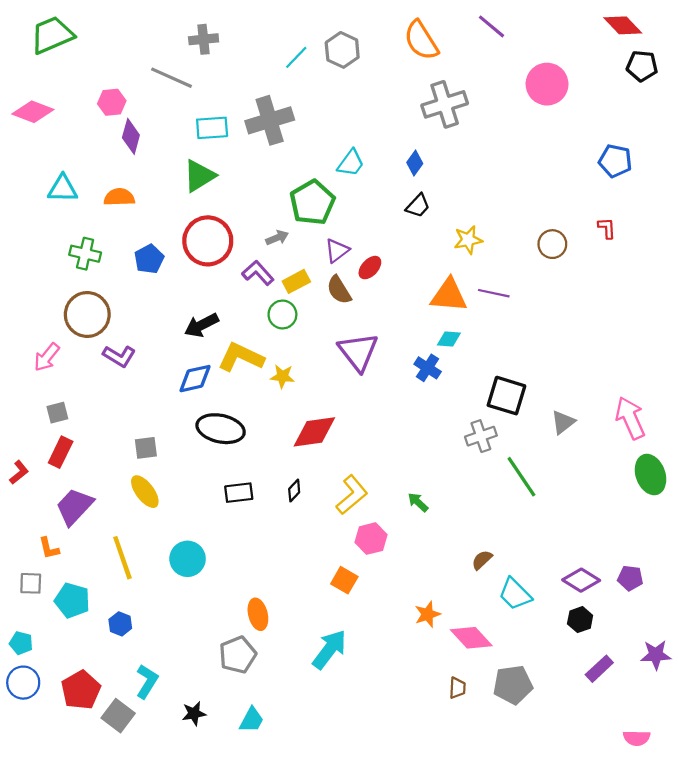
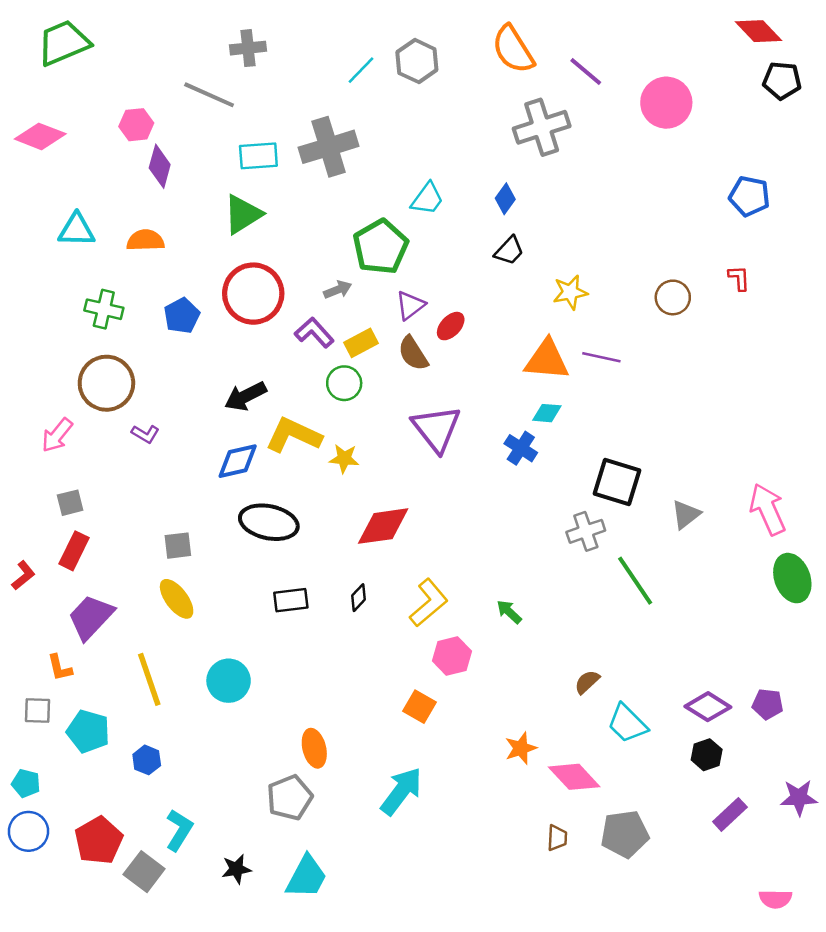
purple line: (492, 26) -> (586, 71), moved
purple L-shape: (119, 356) -> (145, 434), size x0.7
cyan trapezoid: (252, 720) -> (306, 877), size x1.4

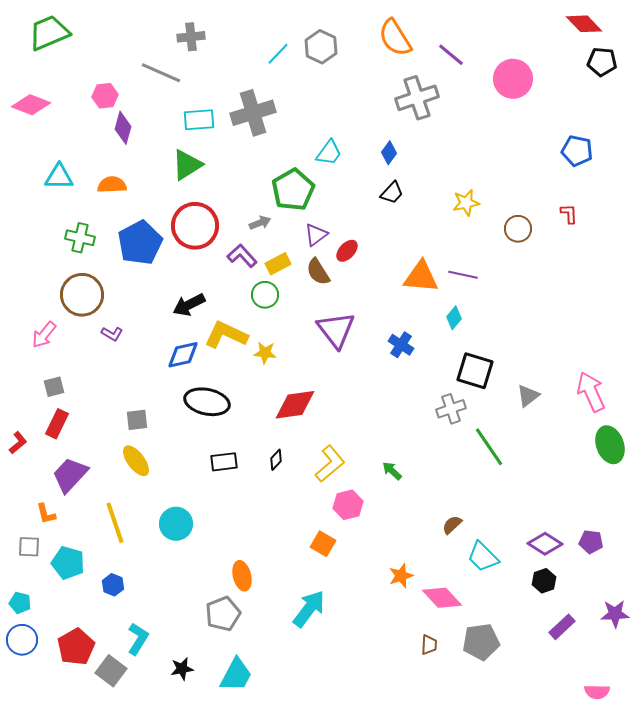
yellow star: (570, 292) -> (466, 203), moved
blue pentagon: (182, 316) -> (140, 243), size x1.6
cyan diamond: (547, 413) -> (454, 318), moved, turned -55

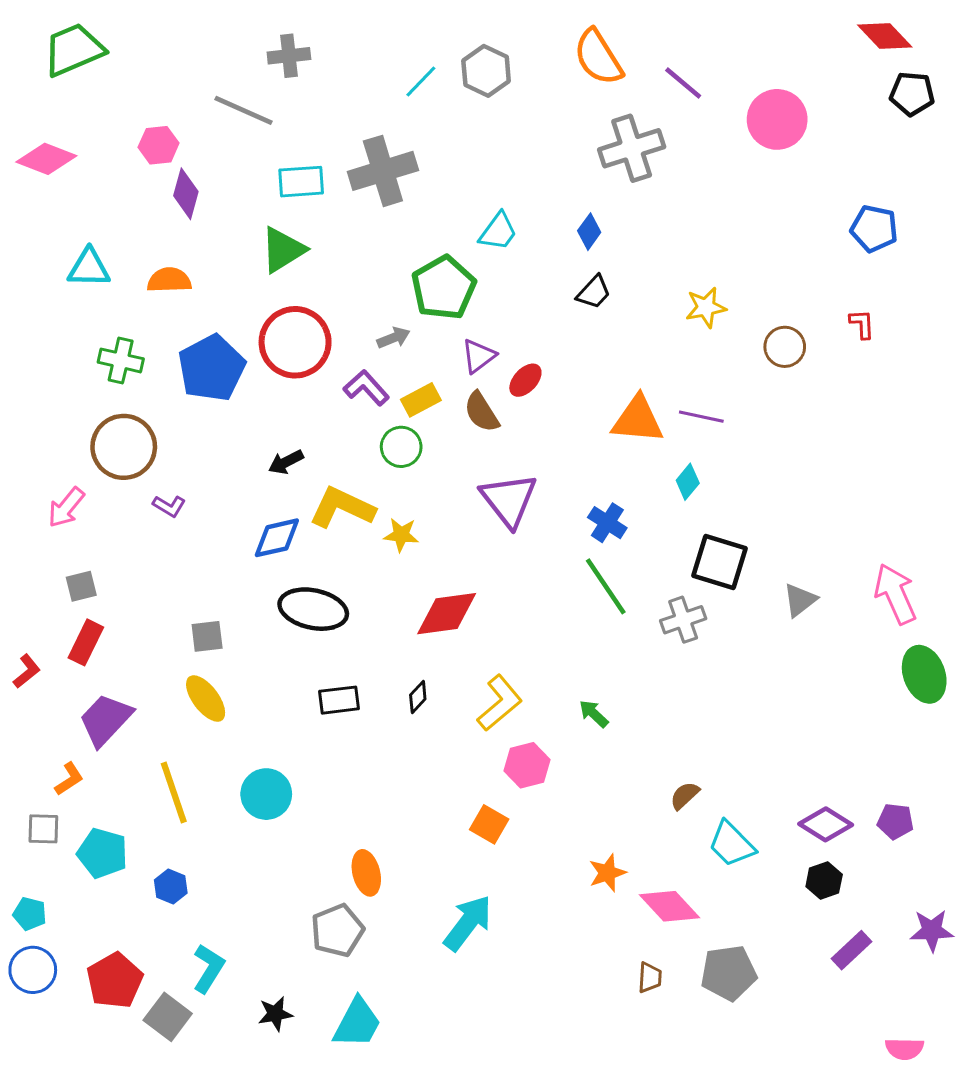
black arrow: (189, 305) -> (286, 462), size x0.7
green line: (489, 447) -> (606, 586), moved
orange L-shape: (46, 514) -> (69, 779), turned -110

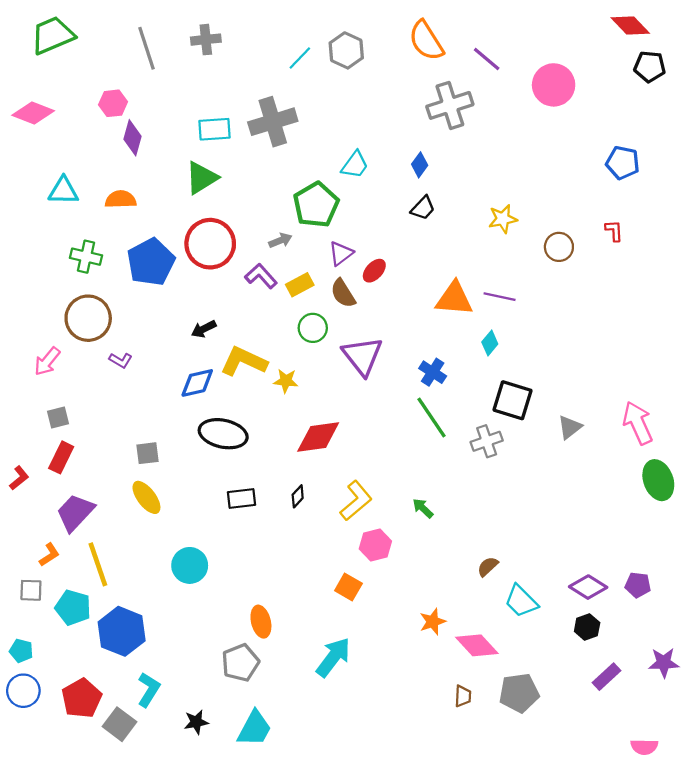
gray line: (243, 110) -> (146, 48), moved, turned 48
green circle: (401, 447) -> (313, 328), moved
yellow line: (174, 793) -> (98, 564), moved
blue hexagon: (171, 887) -> (122, 631), size x2.0

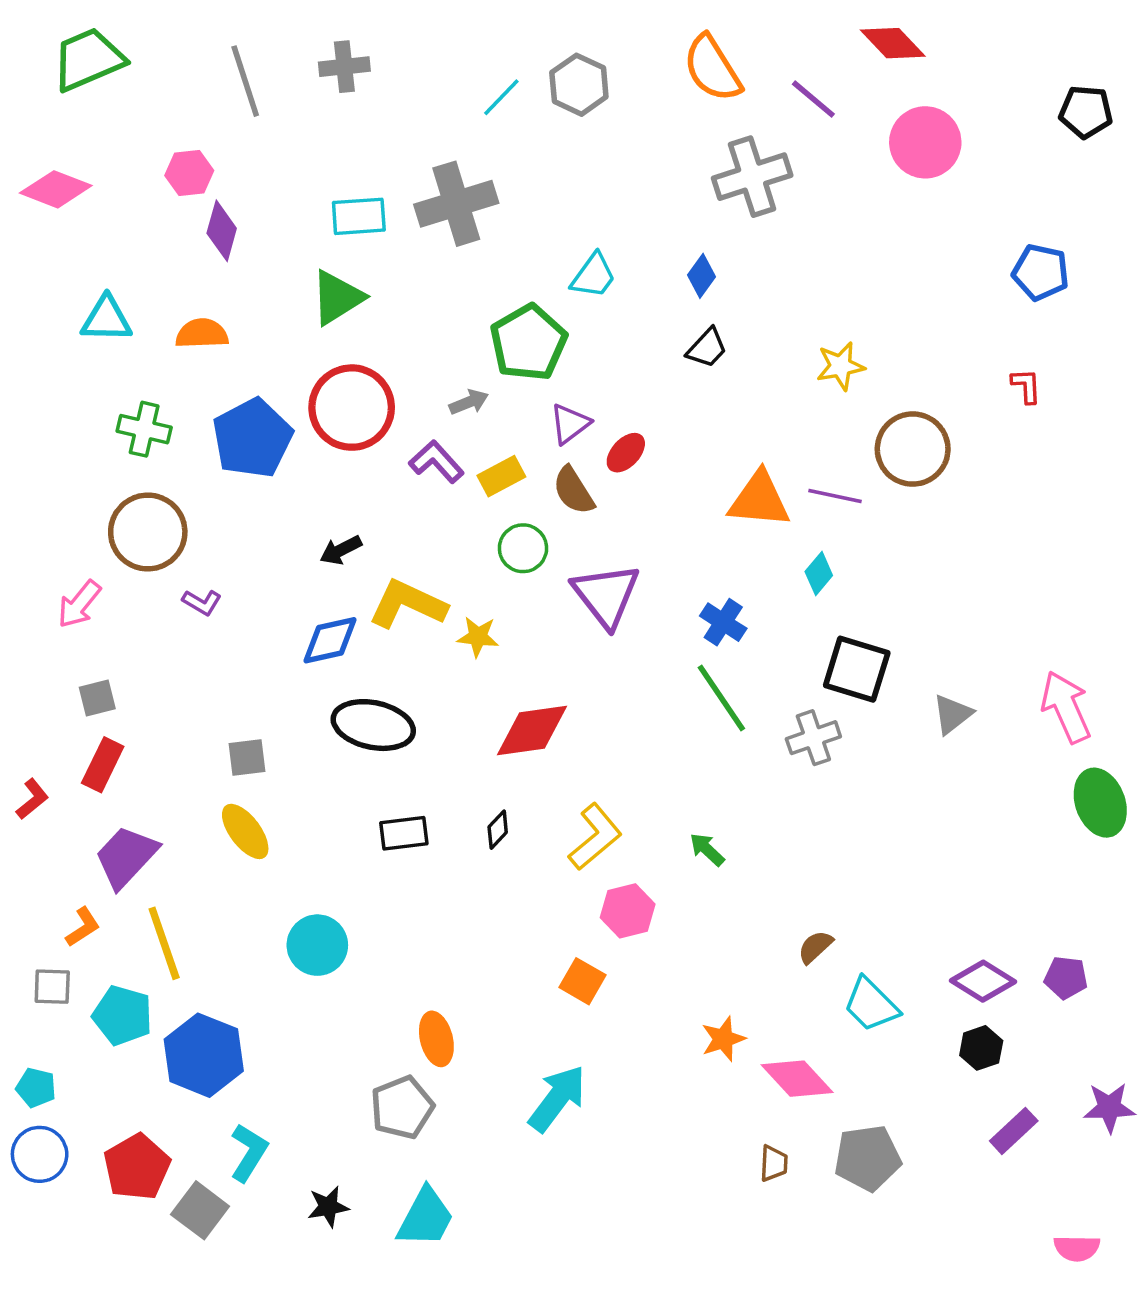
red diamond: (630, 26) -> (893, 43), moved
brown circle: (559, 247) -> (913, 449), moved, size x1.5

